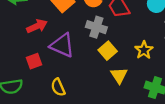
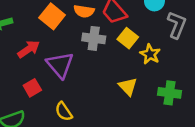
purple triangle: (62, 45) -> (60, 65), turned 36
yellow square: (108, 51) -> (128, 38), moved

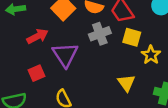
gray cross: (94, 38) -> (100, 34), turned -35
yellow square: (128, 38) -> (132, 37), turned -30

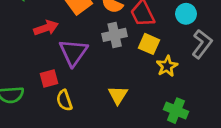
red square: (37, 73) -> (49, 78), moved
yellow triangle: (126, 83) -> (118, 95), moved

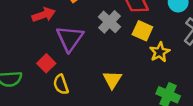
gray cross: (115, 35) -> (109, 22), turned -35
red square: (49, 78) -> (46, 63), turned -30

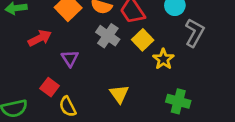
yellow square: (142, 31) -> (143, 40), turned 30
purple triangle: (70, 38) -> (70, 58), size x0.6

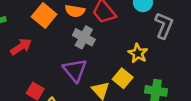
yellow square: (143, 40) -> (123, 78), moved
purple triangle: (70, 58) -> (75, 70), moved, size x1.5

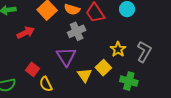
gray L-shape: (164, 26) -> (144, 52), moved
gray cross: (84, 37) -> (77, 31), turned 30

